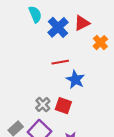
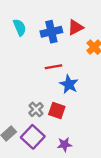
cyan semicircle: (35, 14) -> (20, 27), moved
blue cross: (58, 27) -> (51, 32), turned 30

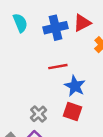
red square: (57, 111) -> (72, 111), moved

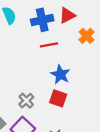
red line: (58, 67) -> (49, 45), moved

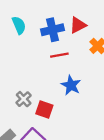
red square: (58, 98) -> (44, 109), moved
gray cross: (26, 101) -> (24, 99), moved

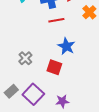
red square: (44, 109) -> (54, 67), moved

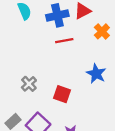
blue star: (66, 46) -> (96, 74), moved

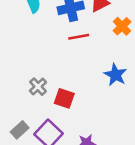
red square: (62, 94) -> (64, 98), moved

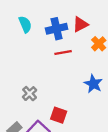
red square: (64, 98) -> (59, 115), moved

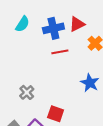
cyan semicircle: (25, 24) -> (22, 24), turned 56

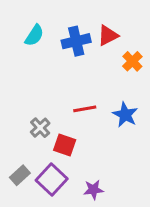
red line: (60, 52) -> (85, 109), moved
red square: (56, 114) -> (65, 145), moved

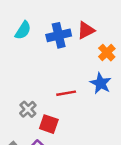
blue star: (125, 115) -> (101, 83), moved

